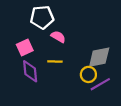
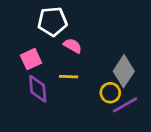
gray diamond: (99, 57) -> (124, 71), turned -45

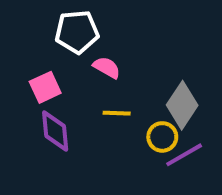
yellow line: (69, 77) -> (117, 113), moved

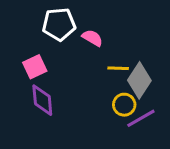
pink semicircle: (107, 67) -> (92, 38), moved
yellow line: (117, 113) -> (118, 68), moved

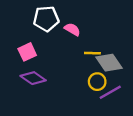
gray diamond: (139, 80) -> (109, 63), turned -68
purple diamond: (42, 100) -> (33, 78), turned -50

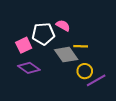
white pentagon: (46, 19) -> (43, 34), moved
gray diamond: (109, 63) -> (66, 55), moved

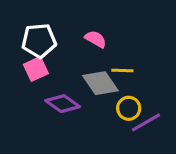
white pentagon: (43, 34) -> (39, 41), moved
purple diamond: (29, 68) -> (63, 104), moved

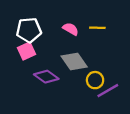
yellow line: (122, 71) -> (97, 28), moved

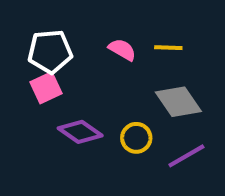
gray diamond: (74, 62) -> (178, 102), moved
yellow circle: (95, 80) -> (136, 138), moved

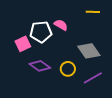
yellow line: (168, 48) -> (93, 12), moved
white pentagon: (50, 52) -> (41, 32), moved

